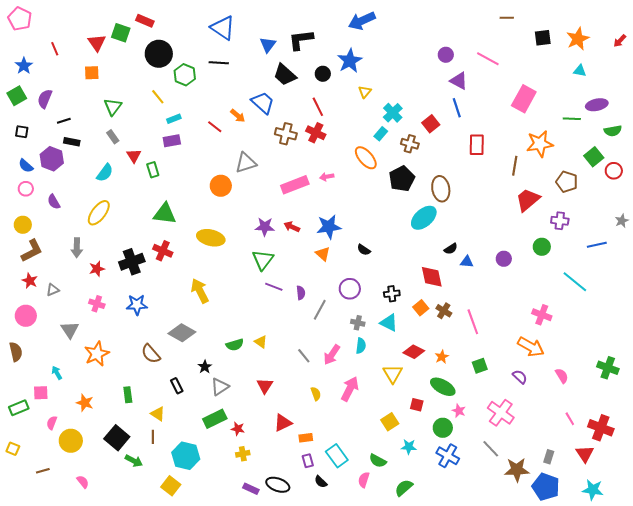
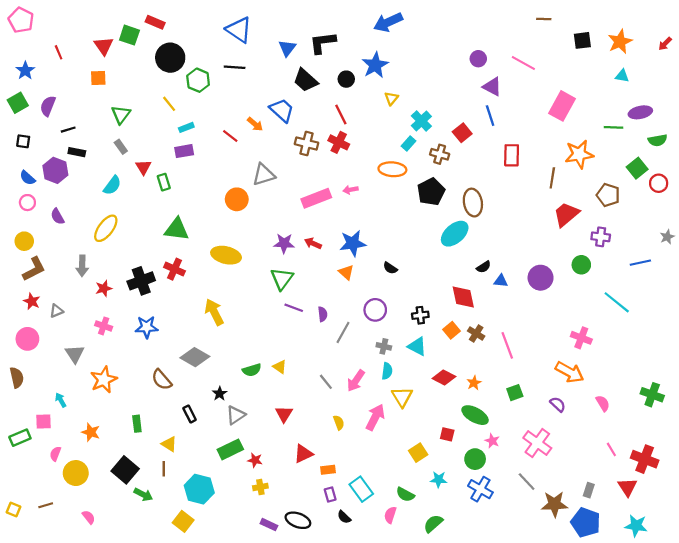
orange ellipse: (366, 158) -> (392, 169), turned -45
purple circle: (504, 259) -> (541, 278), size x1.5
yellow triangle: (393, 374) -> (402, 397), moved
yellow square: (13, 449) -> (13, 510), moved

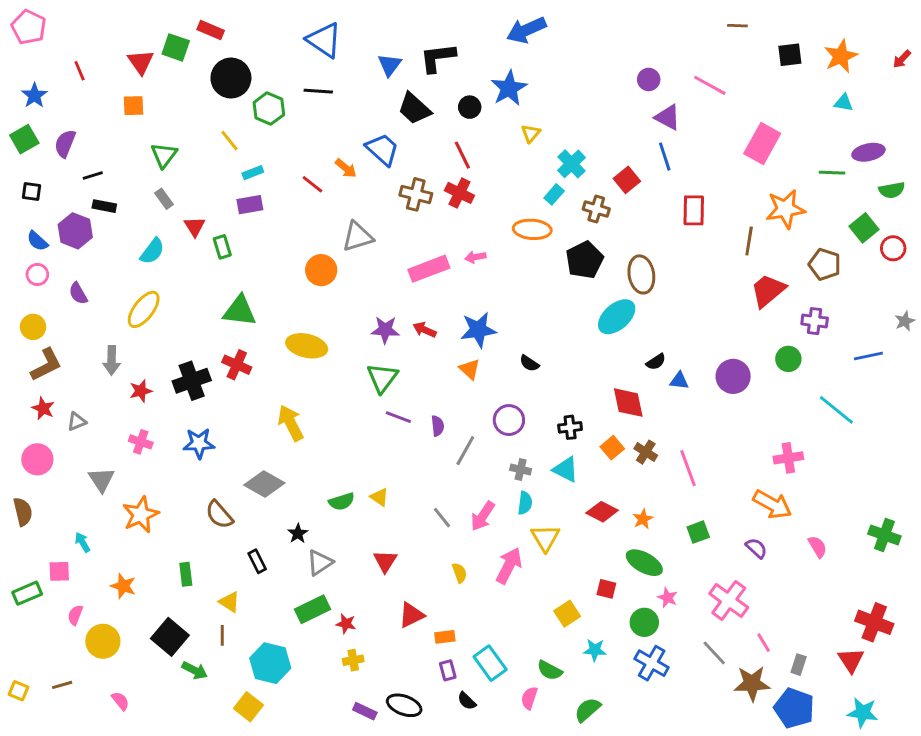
pink cross: (581, 338) -> (788, 458), turned -30
pink line: (611, 449) -> (764, 643), moved

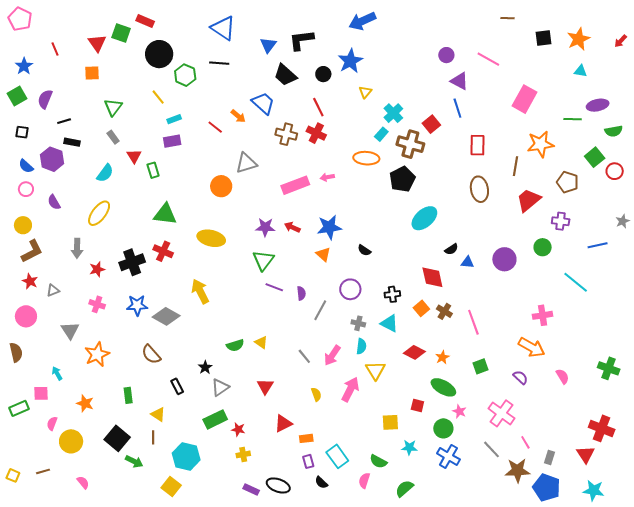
brown cross: (596, 209) -> (410, 144), size x1.5
brown ellipse: (641, 274) -> (479, 189), moved
gray diamond: (264, 484) -> (166, 316), moved
yellow square: (567, 614) -> (390, 422), turned 30

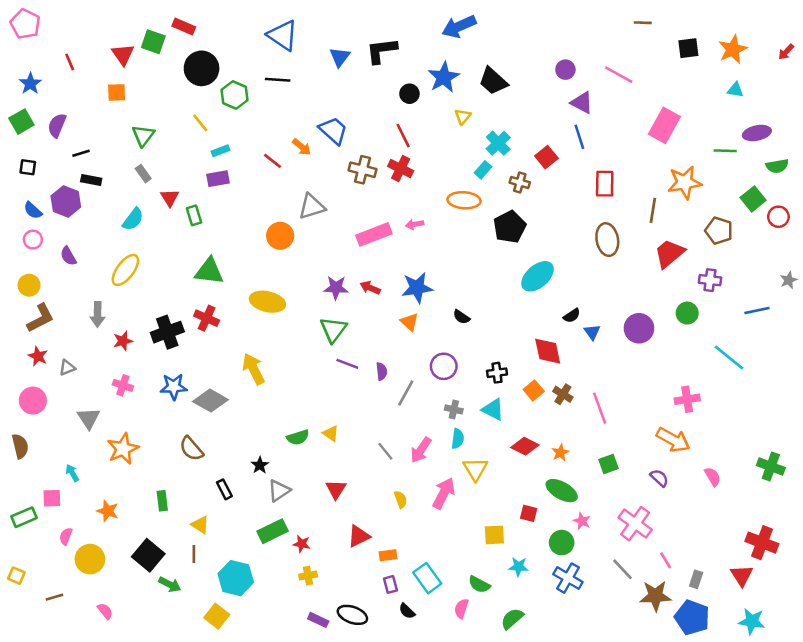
black trapezoid: (285, 75) -> (493, 81), moved
brown cross: (410, 144) -> (520, 182), size x0.6
blue triangle: (467, 262) -> (592, 332), turned 48
yellow square: (13, 475) -> (16, 576), moved

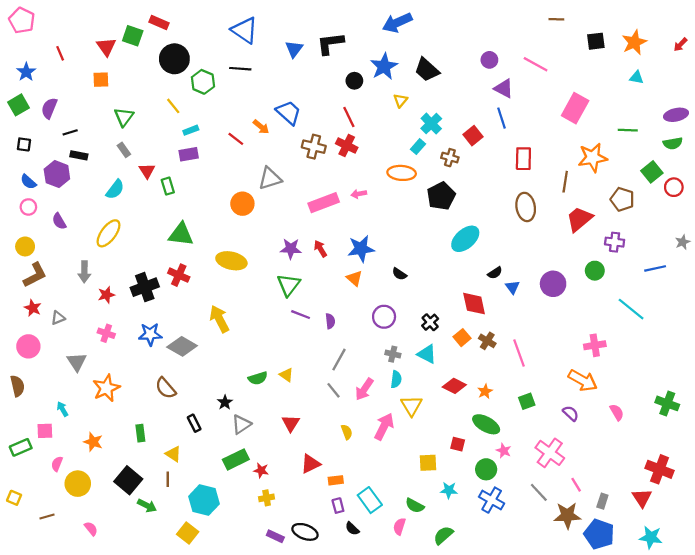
purple ellipse: (757, 133) -> (676, 115), moved
red arrow: (370, 288) -> (320, 249), turned 35
black cross: (497, 373) -> (430, 322), turned -35
gray line: (406, 393) -> (339, 360), moved

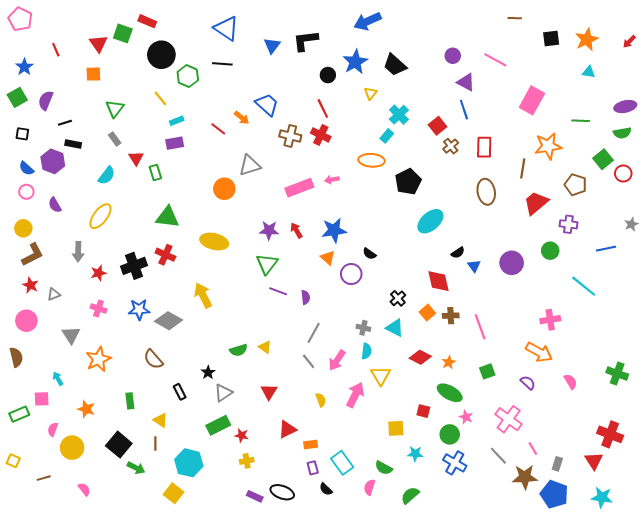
brown cross: (450, 158) -> (451, 146), moved, turned 35
purple circle: (384, 317) -> (351, 274), moved
brown cross: (487, 341) -> (451, 316), turned -35

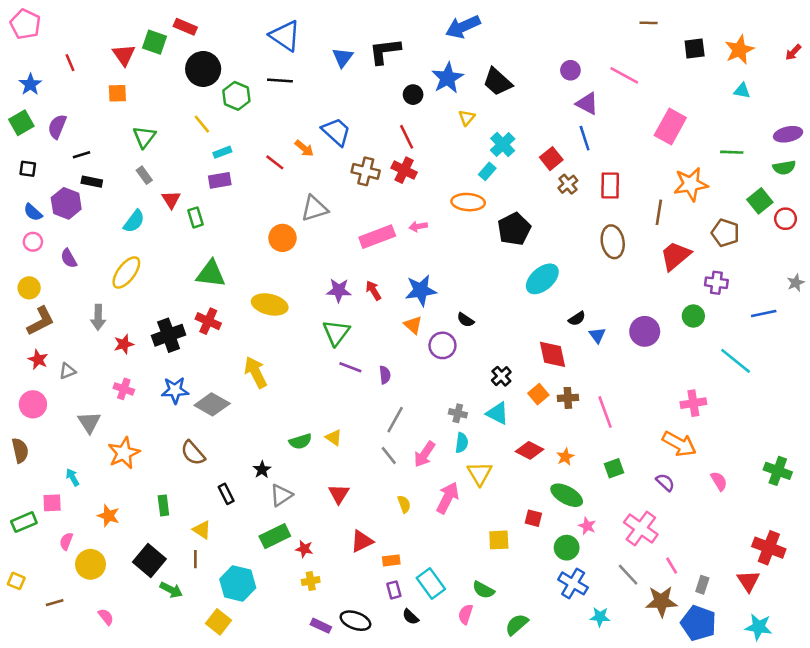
cyan star: (415, 454) -> (600, 617), moved

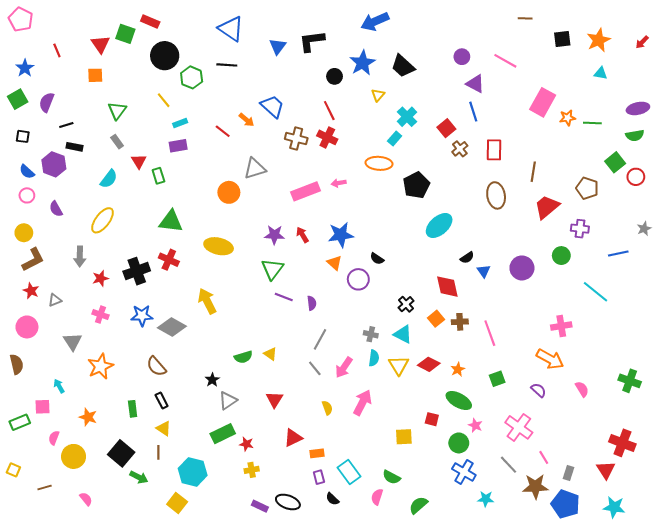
orange star: (691, 184) -> (568, 118), moved, size x0.6
yellow triangle: (480, 473) -> (399, 365), moved
black rectangle: (226, 494) -> (162, 401), moved

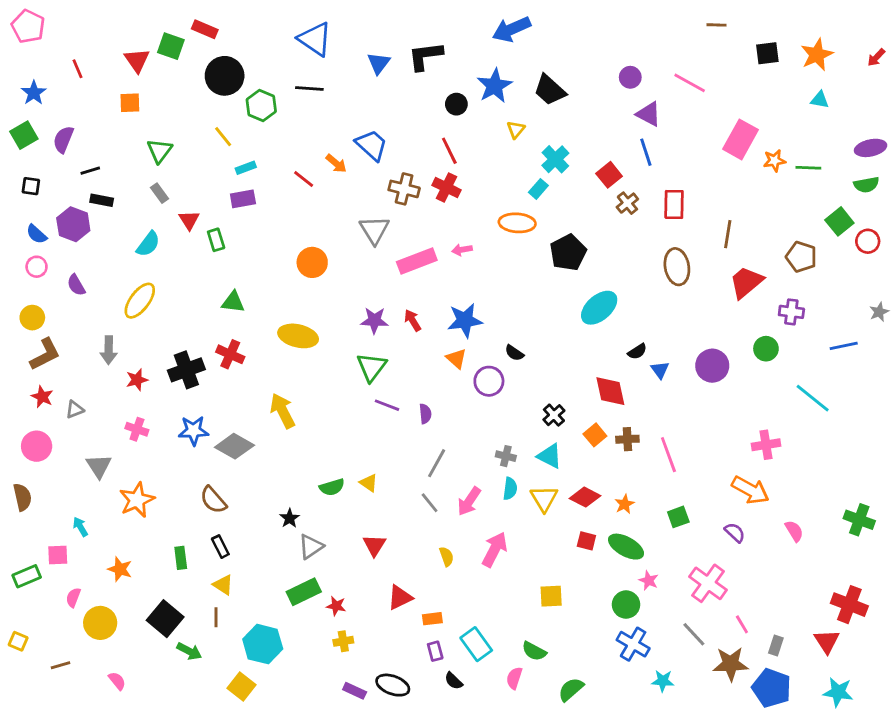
gray triangle: (255, 169) -> (374, 230), moved, turned -45
green triangle: (171, 221) -> (233, 302), size x0.7
red square: (432, 419) -> (586, 541), moved

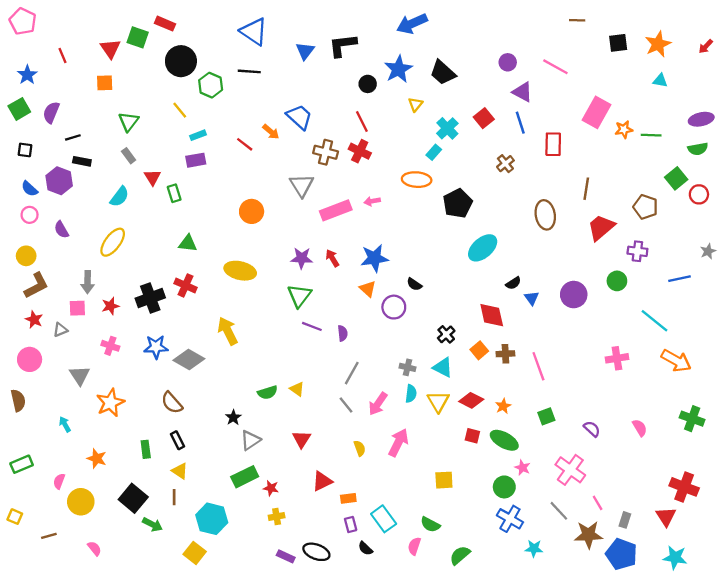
red square: (609, 175) -> (484, 118), moved
red rectangle: (674, 204) -> (553, 144), moved
orange arrow: (750, 490) -> (676, 361), moved
pink square: (58, 555) -> (77, 308), moved

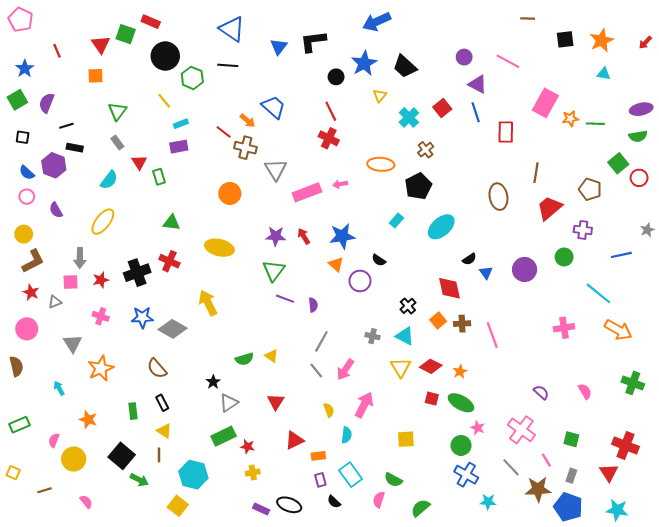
brown cross: (326, 152) -> (245, 148), moved
cyan rectangle: (434, 152) -> (396, 221), moved
brown cross: (505, 164) -> (426, 150), moved
cyan semicircle: (411, 394) -> (346, 435), moved
green square: (546, 416) -> (571, 439), moved, turned 35

